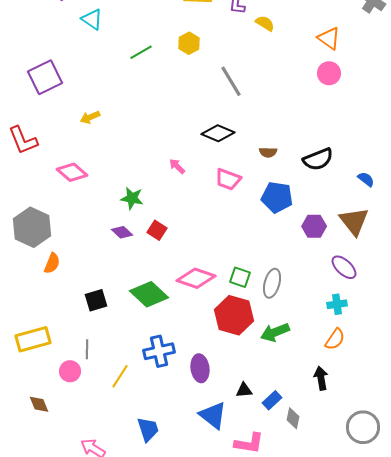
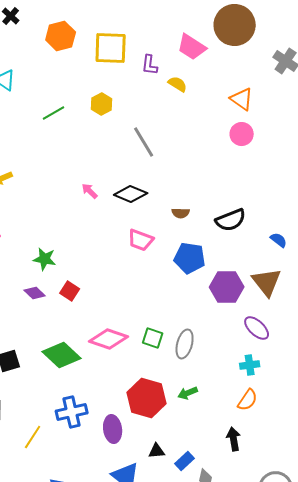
pink arrow: (177, 166) -> (90, 191), moved
purple hexagon: (314, 226) -> (227, 287), size x1.4
red hexagon: (234, 315) -> (147, 398), moved
green arrow: (275, 332) -> (188, 393), size x0.7

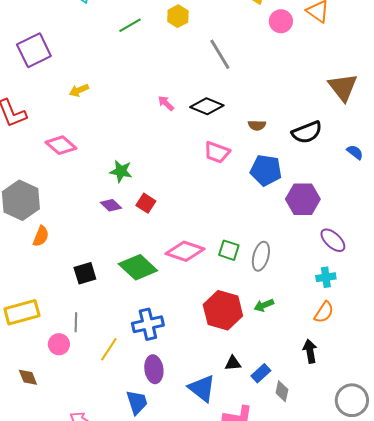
pink circle: (242, 134) -> (281, 21), moved
brown triangle: (267, 282) -> (343, 87), moved
purple ellipse: (113, 429) -> (154, 369), moved

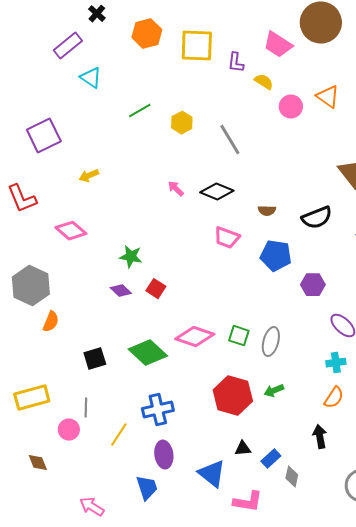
yellow hexagon: (178, 16) -> (182, 123), moved
purple hexagon: (303, 199) -> (313, 285), size x0.7

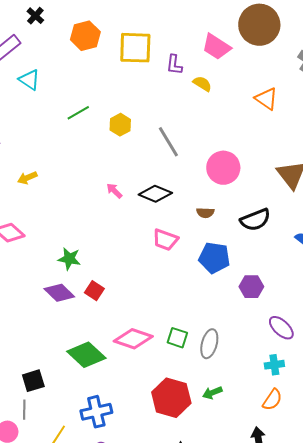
pink circle: (291, 107) -> (223, 168), moved, size x1.4
purple diamond: (121, 291) -> (59, 293), size x1.4
black square: (95, 359) -> (33, 381), moved

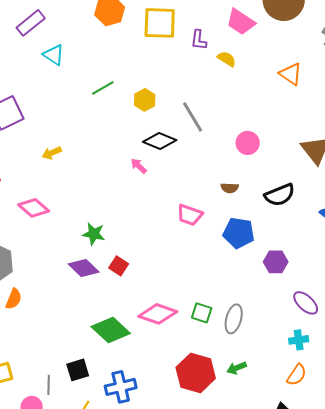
pink circle: (223, 168) -> (248, 143), size x0.7
black diamond: (155, 194) -> (160, 141), moved
black square: (33, 381) -> (78, 370), moved

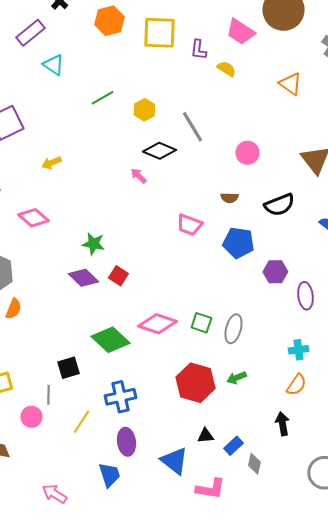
purple ellipse: (306, 303) -> (305, 296), moved, turned 40
black square: (78, 370) -> (68, 368), moved

